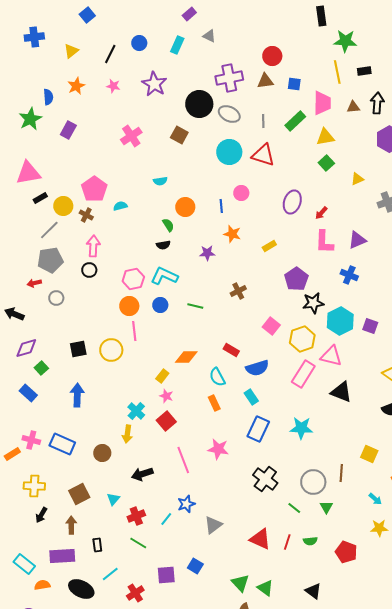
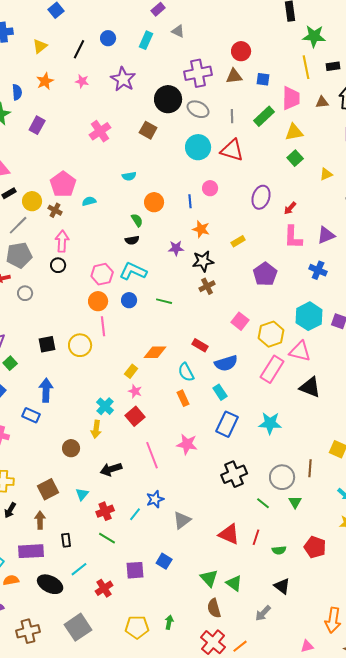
black star: (313, 303) -> (203, 261), moved
blue rectangle: (62, 444) -> (31, 415), moved, size x0.7
black cross: (265, 479) -> (234, 474), turned 30
green semicircle: (310, 541) -> (279, 550), moved

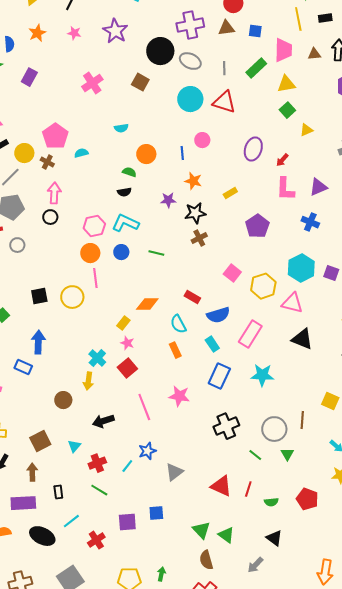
yellow triangle: (326, 174) -> (306, 130), moved
green semicircle: (137, 220) -> (129, 172), turned -40
pink rectangle: (272, 369) -> (250, 334), moved
blue square: (164, 561) -> (156, 513), turned -35

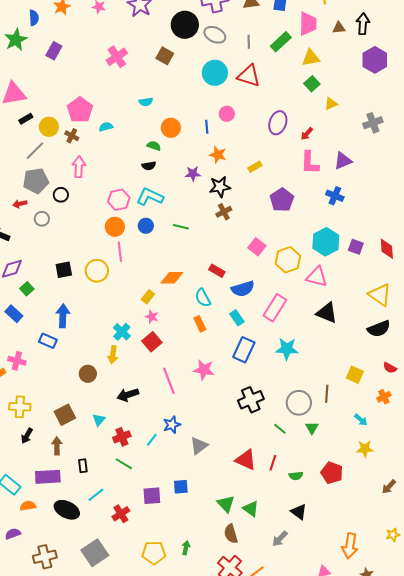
black circle: (50, 217) -> (61, 195), moved

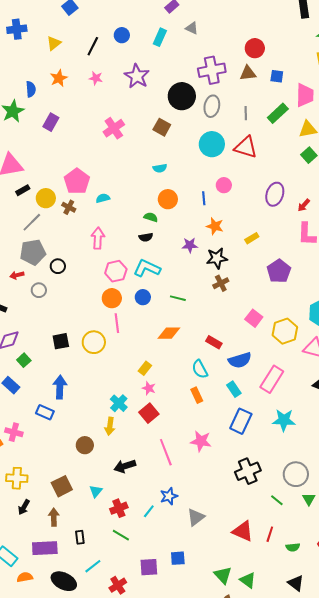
gray ellipse: (215, 35) -> (212, 106), turned 75
cyan semicircle: (146, 102) -> (160, 168), moved
pink arrow: (79, 167) -> (98, 238), moved
orange diamond: (172, 278) -> (169, 333), moved

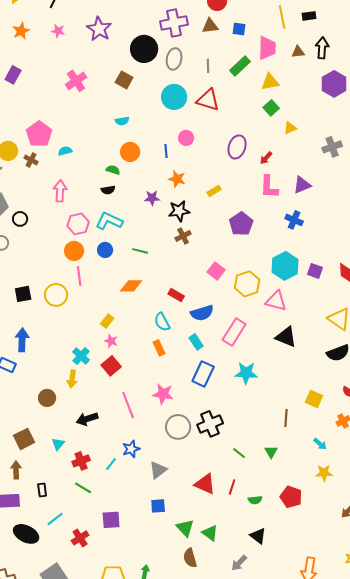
gray circle: (296, 474) -> (178, 427), moved
blue square: (178, 558) -> (158, 506), moved

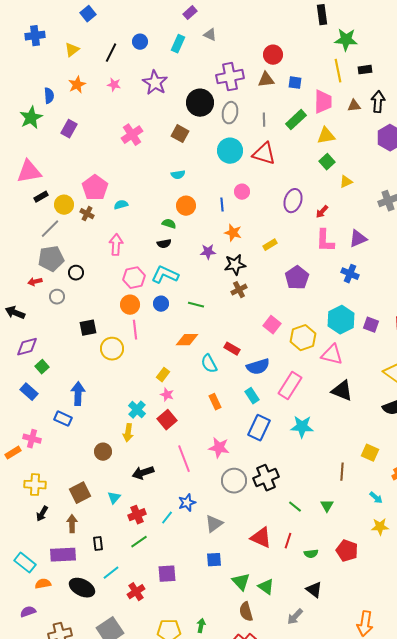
black square: (23, 294) -> (88, 328), moved
cyan semicircle: (162, 322) -> (209, 364), moved
green line: (83, 488) -> (139, 542), turned -66

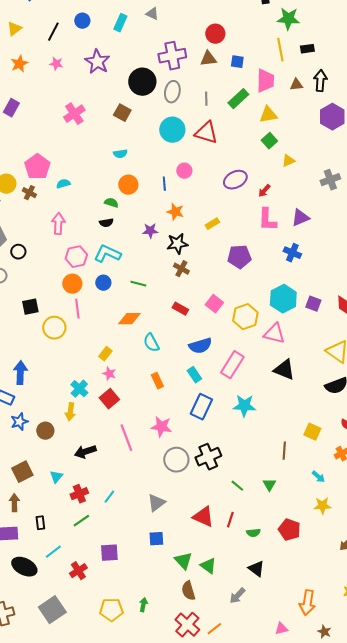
purple ellipse: (293, 201) -> (235, 180), turned 45
purple pentagon: (297, 278) -> (239, 257), turned 30
brown cross: (239, 290) -> (181, 269), turned -35
red rectangle: (232, 349) -> (180, 309), moved
blue star: (187, 503) -> (19, 422), moved

